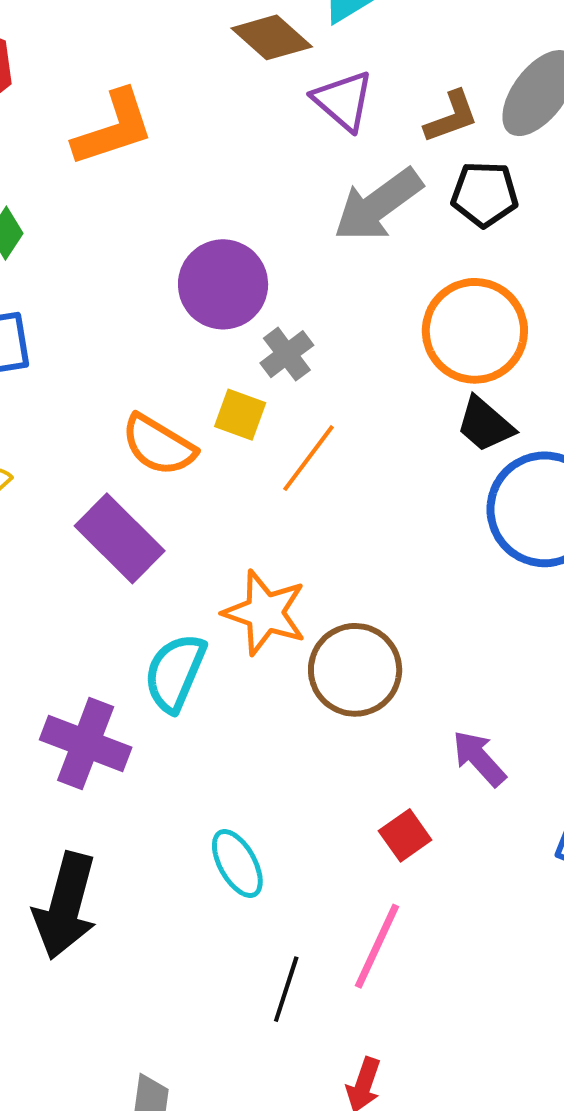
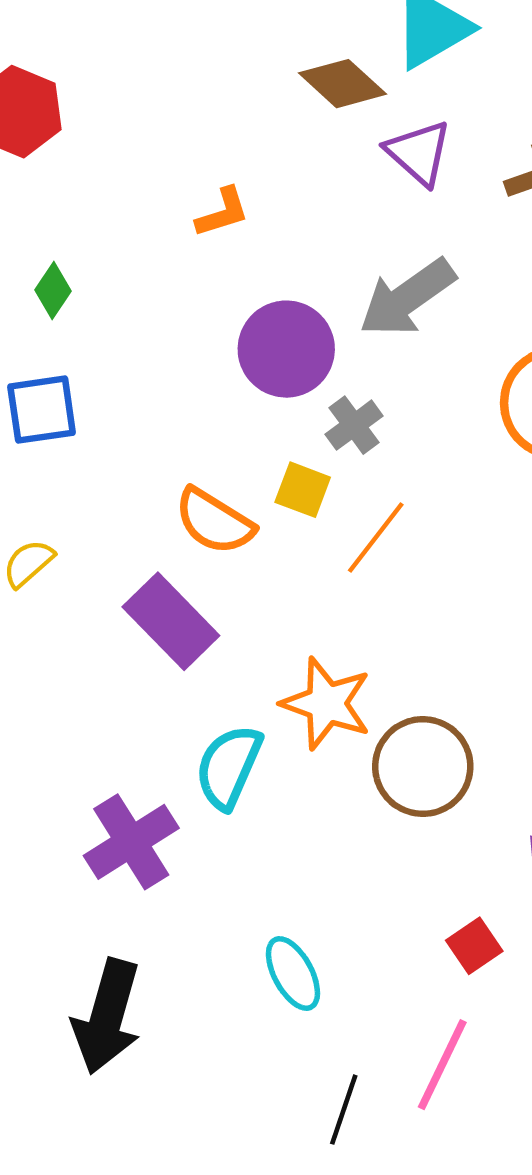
orange L-shape: (113, 128) -> (222, 212), moved, size x0.6
gray arrow: (378, 205) -> (407, 298), moved
purple cross: (86, 744) -> (131, 842), turned 36

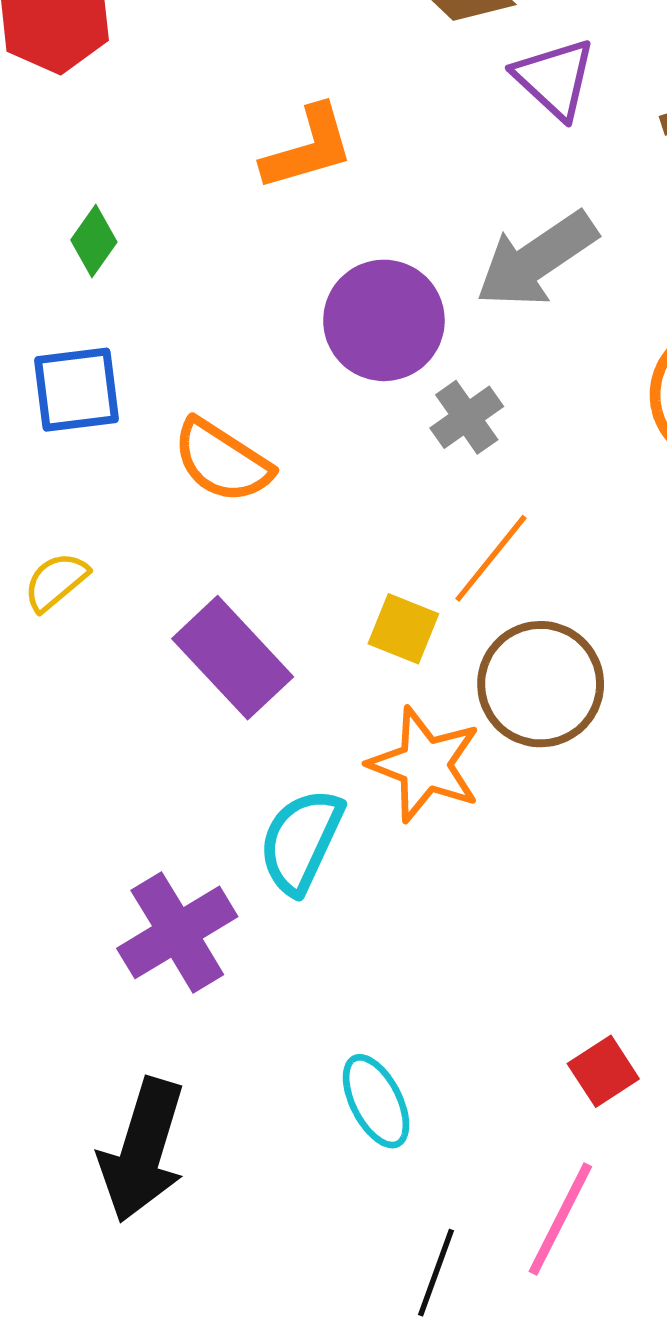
orange L-shape: (222, 212) -> (308, 148), size x1.4
yellow square: (303, 490) -> (403, 629), moved
orange semicircle: (214, 521) -> (222, 461), moved
brown circle: (423, 767) -> (541, 684), moved

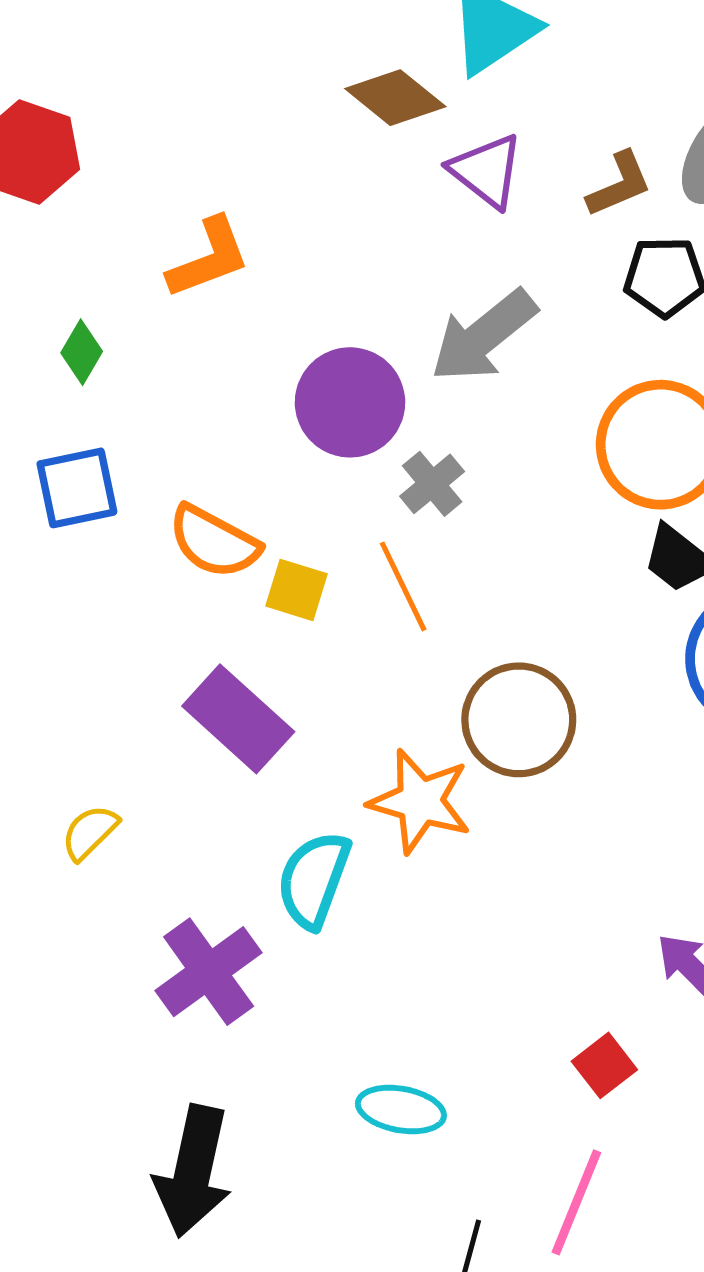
orange L-shape: (308, 148) -> (209, 258), moved
orange line: (491, 558) -> (403, 586), moved, turned -60
yellow semicircle: (56, 582) -> (90, 832), moved
yellow square: (403, 629) -> (296, 590), moved
cyan ellipse: (376, 1101) -> (401, 1110), turned -48

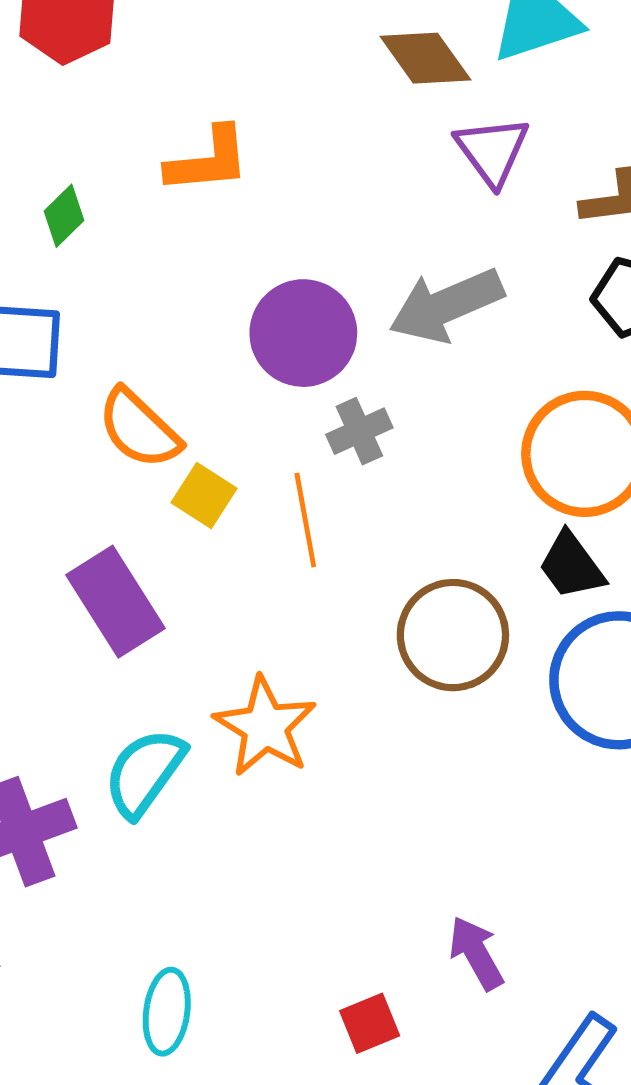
brown circle: (519, 720) -> (453, 635), moved
cyan ellipse: (401, 1110) -> (167, 1012), turned 72

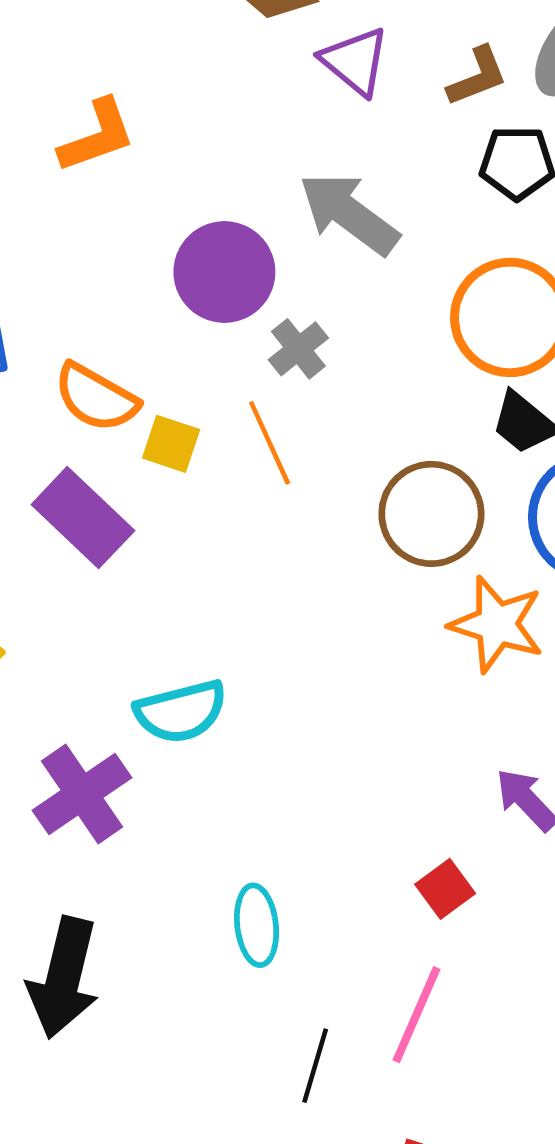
gray arrow: (446, 305) -> (349, 213), turned 74
purple rectangle: (116, 602) -> (83, 518), moved
orange star: (265, 727) -> (497, 624), moved
cyan semicircle: (145, 773) -> (181, 711), turned -126

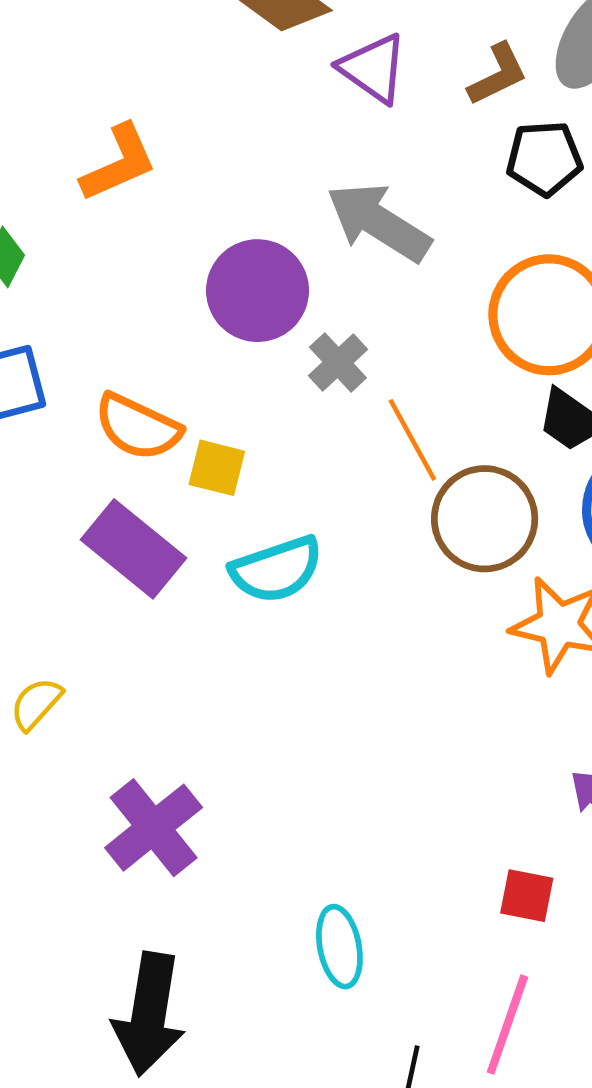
orange line: (270, 443) -> (412, 440), moved
cyan semicircle: (181, 711) -> (276, 569), moved
red square: (445, 889) -> (527, 896), turned -38

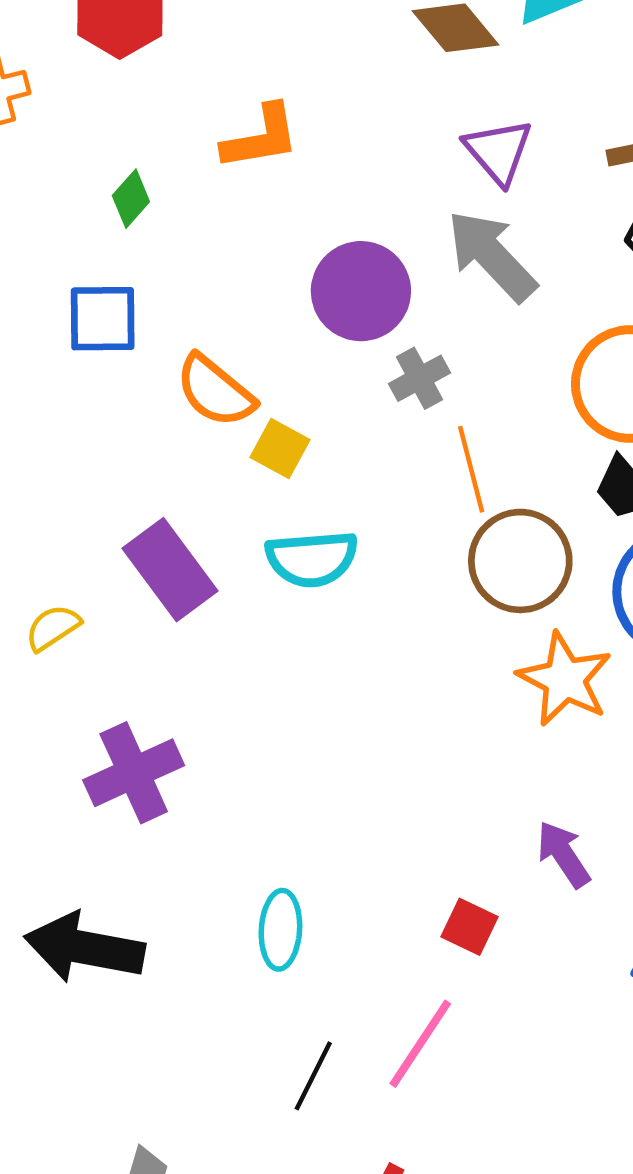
purple triangle: (373, 68) -> (498, 151), moved
purple rectangle: (134, 549) -> (170, 570), moved
black arrow: (149, 1014) -> (84, 948), turned 77

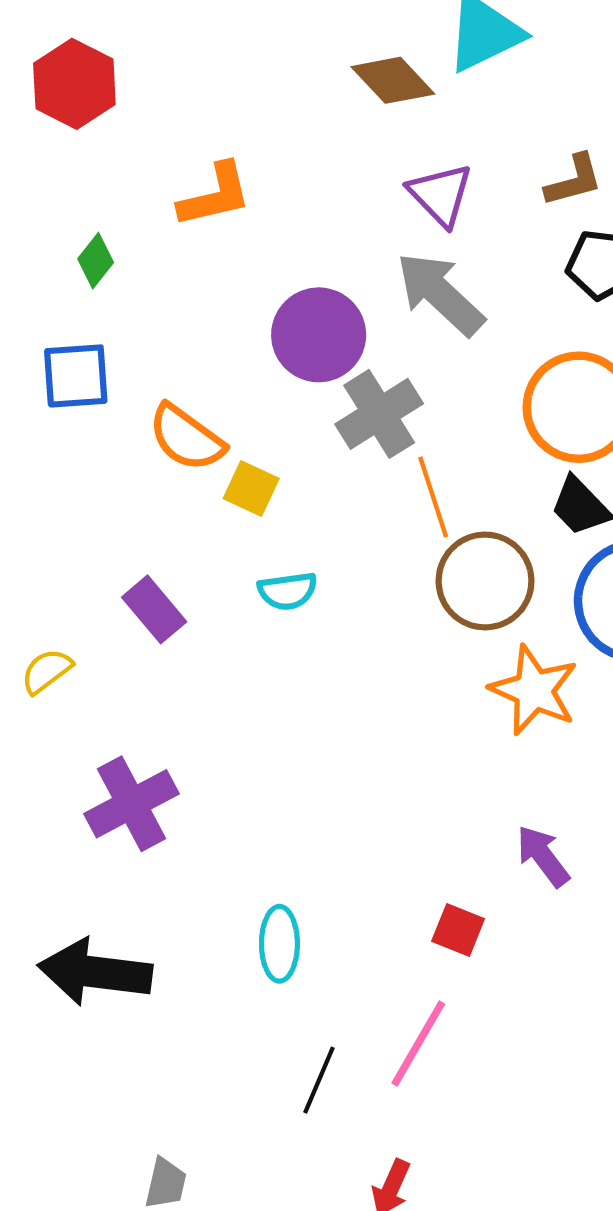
gray cross: (420, 378) -> (379, 414), size x1.5
cyan semicircle: (312, 559) -> (288, 591), size x0.7
purple rectangle: (170, 570) -> (154, 609), size x0.7

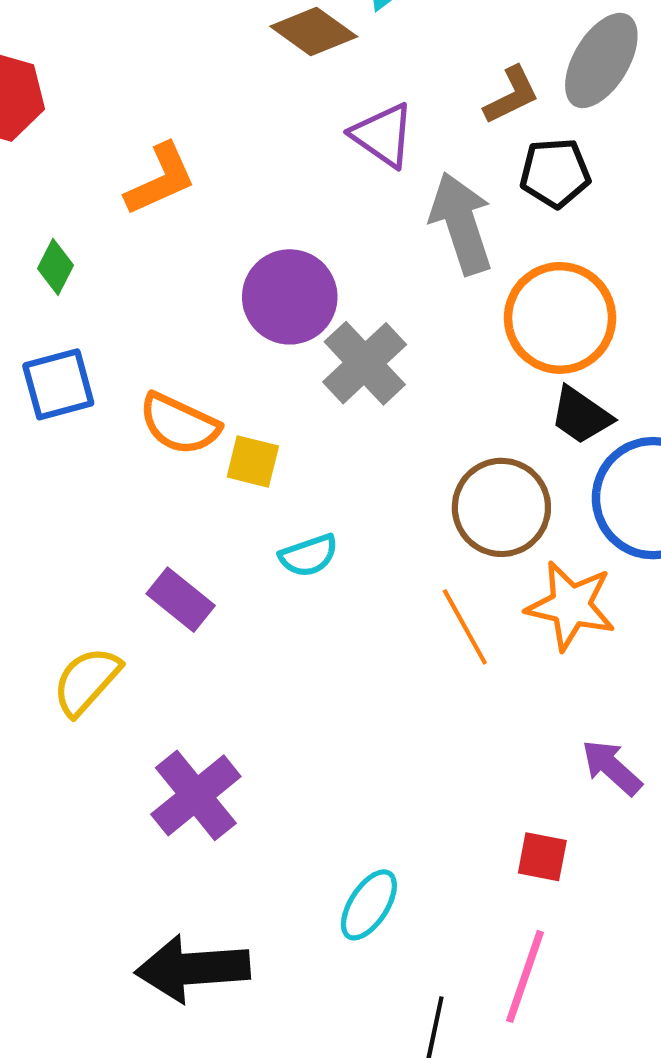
gray arrow: (440, 294) -> (461, 223), moved, turned 40
orange line: (433, 497) -> (465, 627), moved
yellow semicircle: (47, 671) -> (86, 681), size x1.4
cyan ellipse: (279, 944) -> (369, 905), turned 44

